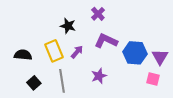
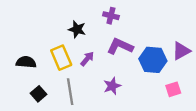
purple cross: (98, 14) -> (111, 16), turned -32
purple triangle: (160, 57) -> (181, 51), moved, turned 30
pink square: (153, 79) -> (173, 89), turned -32

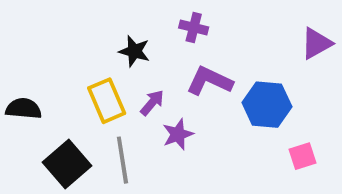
purple triangle: (181, 51) -> (316, 43), moved
black semicircle: (26, 62) -> (24, 109), moved
purple star: (112, 86) -> (178, 134), moved
black square: (39, 94) -> (67, 164), size x1.6

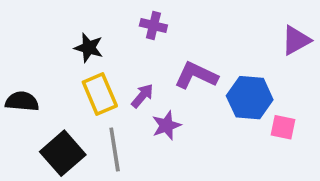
purple cross: (194, 28) -> (153, 25), moved
black star: (134, 51) -> (89, 48), moved
pink square: (303, 156) -> (283, 127), moved, turned 30

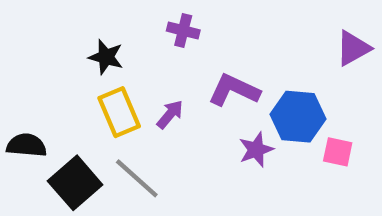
black semicircle: (22, 101) -> (26, 145), moved
purple star: (166, 125) -> (256, 150), moved
gray line: (115, 150) -> (137, 178), turned -39

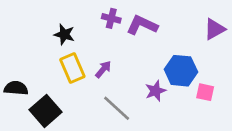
purple L-shape: (234, 90) -> (142, 25), moved
gray line: (137, 178) -> (117, 108), moved

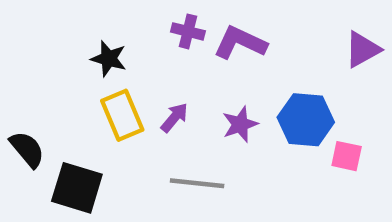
black semicircle: (16, 88) -> (27, 149), turned 45
purple star: (156, 91) -> (240, 124), moved
gray line: (117, 108) -> (197, 183), turned -36
black square: (46, 111) -> (77, 188), turned -32

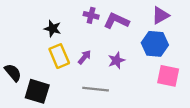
purple triangle: (362, 50) -> (160, 15), moved
blue hexagon: (306, 120) -> (155, 44), moved
pink square: (347, 156) -> (168, 76), size x1.5

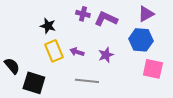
purple arrow: (85, 57) -> (77, 52), turned -112

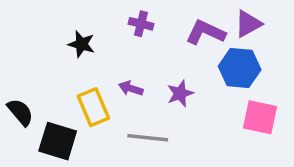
purple L-shape: (106, 19) -> (206, 32), moved
yellow rectangle: (54, 51) -> (93, 107), moved

